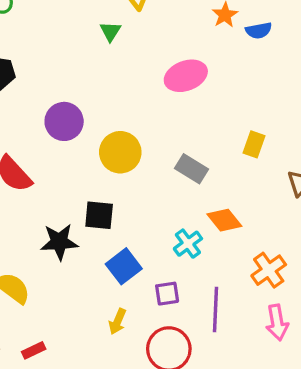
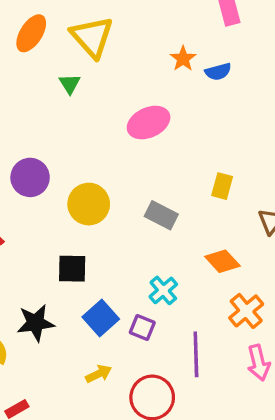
orange diamond: (224, 220) -> (222, 261), moved
black star: (59, 242) -> (36, 323), moved
purple square: (167, 294) -> (142, 327), moved, turned 35
yellow arrow: (117, 322) -> (99, 374), turned -135

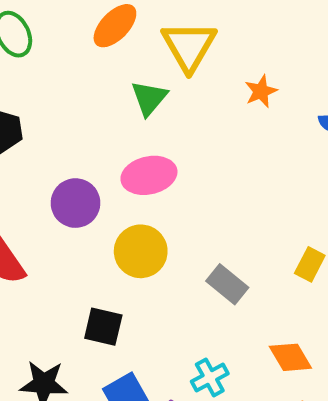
orange star: (183, 59) -> (261, 91), moved
green triangle: (70, 84) -> (149, 98), size x1.4
pink ellipse: (149, 123) -> (149, 175), moved

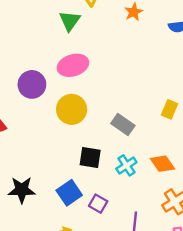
black square: (103, 327) -> (90, 158), moved
cyan cross: (210, 378) -> (126, 165), moved

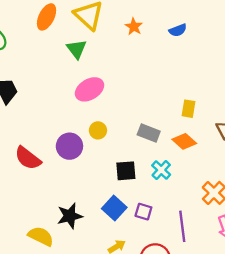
purple circle: (32, 84) -> (69, 146), moved
yellow circle: (72, 109) -> (98, 130), size x0.6
orange diamond: (162, 164) -> (184, 141), moved

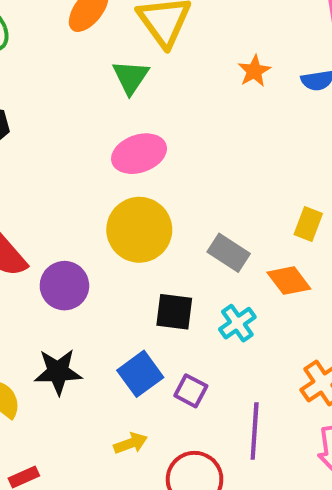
orange star: (134, 27) -> (254, 71), moved
yellow circle: (98, 130) -> (139, 230), size x2.0
purple circle: (69, 146) -> (64, 286), moved

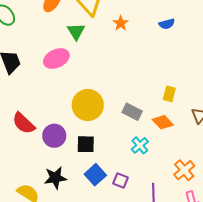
orange star: (254, 71) -> (121, 23), moved
pink ellipse: (139, 154) -> (56, 59), moved
black square: (174, 312) -> (86, 144), moved

